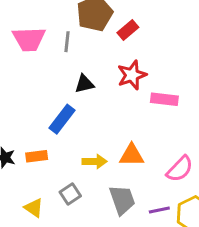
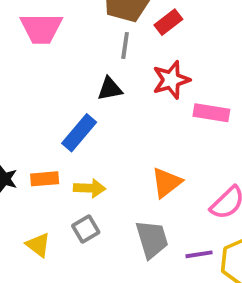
gray line: (67, 42) -> (125, 45), moved
orange triangle: (132, 155) -> (167, 183), turned -40
yellow arrow: (95, 162) -> (90, 188), moved

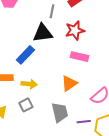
black triangle: (110, 89) -> (43, 33), size x1.5
pink rectangle: (211, 113) -> (79, 57), moved

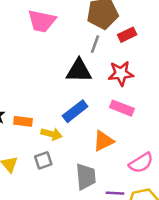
blue rectangle: (25, 55) -> (75, 111), moved

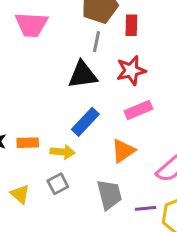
red rectangle: (127, 35) -> (131, 25), turned -54
pink rectangle: (122, 108) -> (138, 110), turned -35

